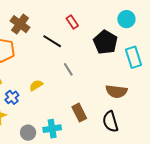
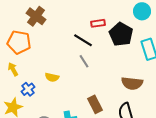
red rectangle: (72, 22) -> (98, 23), moved, turned -64
black line: (52, 41) -> (83, 40), moved
yellow semicircle: (36, 85) -> (52, 77), turned -136

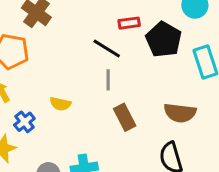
gray line: (84, 61) -> (108, 80), turned 32
brown rectangle: (95, 104) -> (125, 117), moved

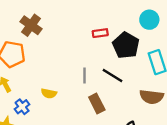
black line: (107, 49) -> (112, 76), moved
brown semicircle: (180, 113) -> (152, 97), moved

